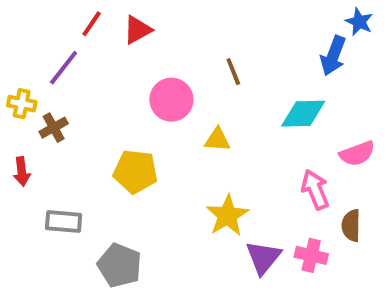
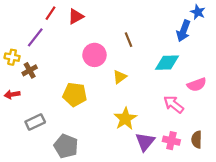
yellow triangle: (217, 140) -> (120, 77), turned -40
red arrow: (22, 172) -> (12, 94), turned 88
pink arrow: (315, 189) -> (174, 104), turned -30
gray rectangle: (64, 221) -> (35, 122), turned -30
brown semicircle: (351, 225) -> (197, 140), moved

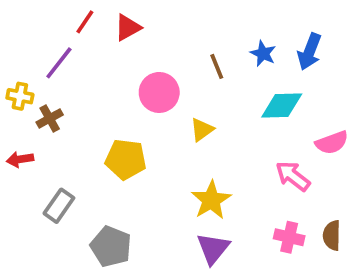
blue star: (198, 12) -> (263, 53), moved
gray rectangle: (35, 122) -> (59, 206), turned -30
purple triangle: (145, 142) -> (213, 248), moved

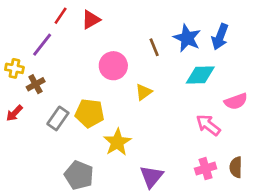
blue star: (263, 53) -> (187, 38), size x1.5
red arrow: (20, 159) -> (14, 113), turned -36
yellow star: (211, 200) -> (117, 142), moved
gray rectangle: (59, 206) -> (58, 118), moved
pink cross: (289, 237) -> (206, 169), turned -30

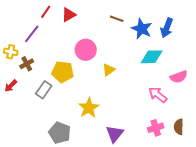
brown line: (154, 47) -> (117, 19), moved, turned -48
yellow pentagon: (90, 113) -> (63, 72), moved

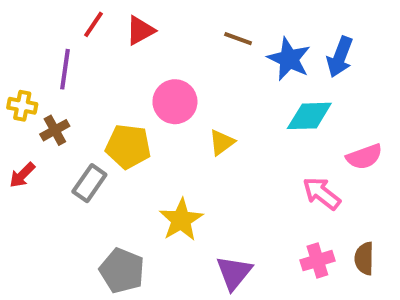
purple line: (32, 34) -> (65, 69), turned -30

